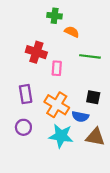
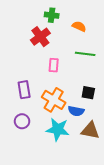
orange semicircle: (72, 32) -> (79, 26), moved
red cross: (36, 52) -> (40, 37), moved, turned 36

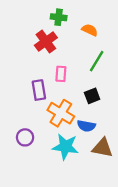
green line: (85, 54) -> (97, 61), turned -66
purple rectangle: (24, 90) -> (39, 90), moved
black square: (88, 93) -> (92, 96), moved, turned -32

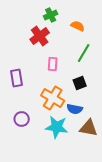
green cross: (59, 17) -> (51, 15), turned -32
purple rectangle: (39, 90) -> (17, 78), moved

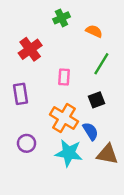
red cross: (40, 36) -> (30, 49), moved
blue semicircle: (75, 109) -> (90, 131), turned -133

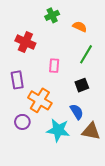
red cross: (30, 49) -> (25, 42), turned -30
orange cross: (64, 118) -> (40, 100), moved

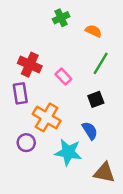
red cross: (25, 42) -> (30, 65), moved
pink rectangle: (54, 66) -> (63, 77), turned -48
brown triangle: (91, 131) -> (104, 173), moved

